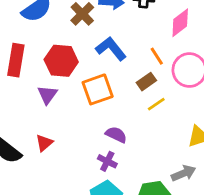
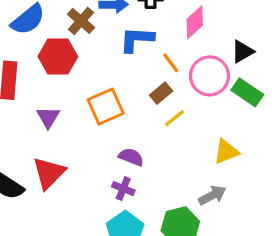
blue L-shape: (111, 49) -> (137, 39), moved, turned -44
red hexagon: (61, 61) -> (58, 56), moved
red triangle: (44, 143) -> (49, 173), size x1.6

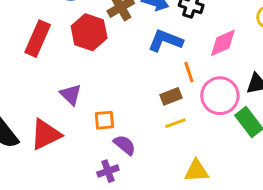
orange square: (106, 107) -> (104, 120), moved, size x0.6
purple triangle: (48, 117) -> (71, 95), moved, turned -35
yellow triangle: (226, 152) -> (196, 171), moved
purple cross: (123, 189) -> (108, 171), turned 30

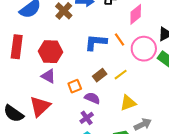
red hexagon: (89, 32) -> (51, 52), moved
blue L-shape: (165, 41) -> (96, 42), moved
brown rectangle: (171, 96) -> (100, 75), moved
yellow triangle: (196, 171) -> (128, 103), moved

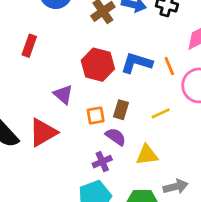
red rectangle: (17, 47) -> (29, 46), size x0.7
red hexagon: (51, 52) -> (98, 65), moved
brown rectangle: (100, 75) -> (121, 110), moved, turned -48
yellow triangle: (128, 103) -> (147, 155), moved

